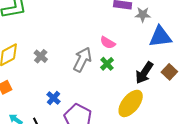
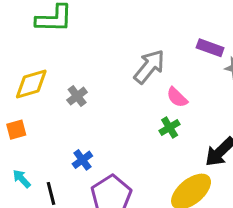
gray arrow: (82, 60) -> (149, 67), moved

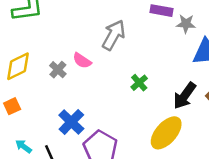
pink semicircle: (177, 97) -> (82, 61), moved
blue cross: (82, 160) -> (71, 122), size x1.5

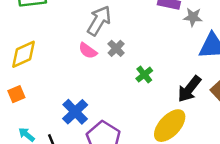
gray arrow: (114, 35) -> (99, 21), moved
gray cross: (58, 70) -> (116, 48), moved

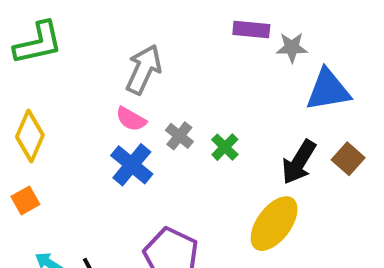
gray cross: (116, 48) -> (179, 136), moved
yellow diamond: (24, 54) -> (30, 136), turned -36
blue cross: (75, 112) -> (132, 165), moved

